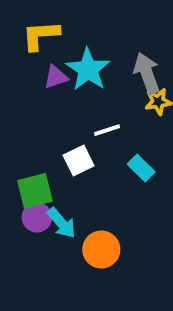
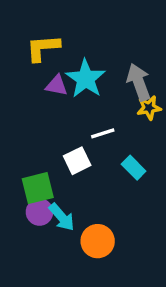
purple triangle: (56, 77) -> (57, 86), turned 30

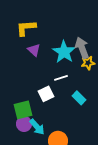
cyan star: (86, 79) -> (64, 52), moved
purple triangle: (57, 86) -> (34, 50), turned 32

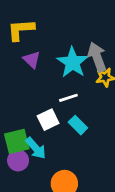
cyan rectangle: (79, 98) -> (78, 125), moved
cyan arrow: (37, 127) -> (36, 148), moved

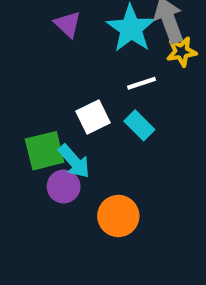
white line: (68, 98) -> (141, 83), moved
purple circle: (18, 160) -> (64, 186), moved

